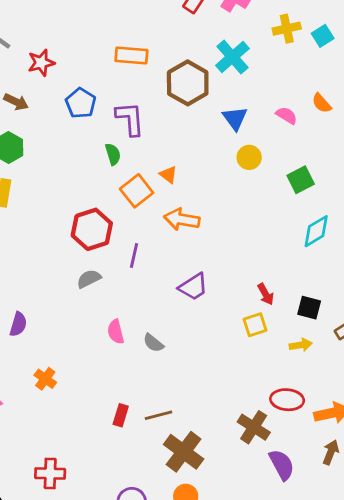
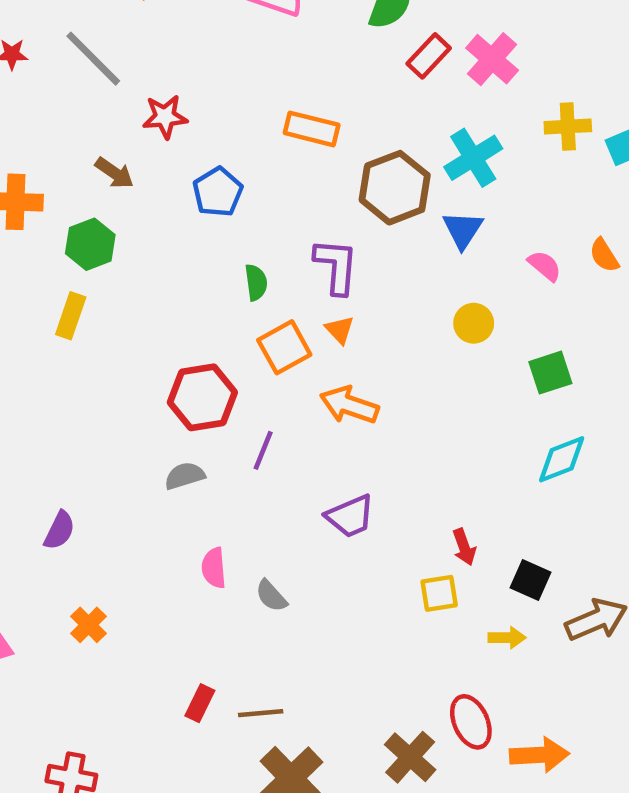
blue triangle: (235, 118) -> (463, 230), moved
purple L-shape: (130, 119) -> (336, 266), moved
red ellipse: (287, 400) -> (471, 722), turned 52

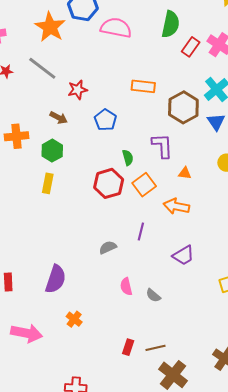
orange triangle: (340, 330) -> (185, 173), moved, turned -32
red hexagon: (202, 397) -> (109, 183), moved
purple semicircle: (59, 530) -> (56, 279), size x1.6

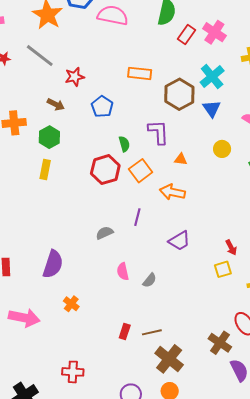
gray semicircle: (153, 295) -> (150, 280), turned -91

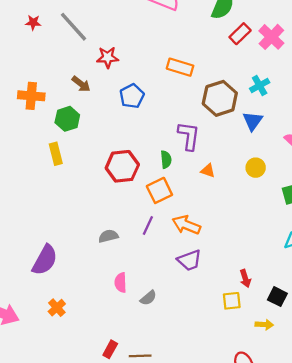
cyan cross: (212, 77) -> (260, 85), size x0.7
green semicircle: (124, 144) -> (166, 159), moved
yellow rectangle: (45, 170) -> (56, 154), turned -36
orange square: (141, 171) -> (159, 190), moved
orange arrow: (172, 192) -> (186, 225), moved

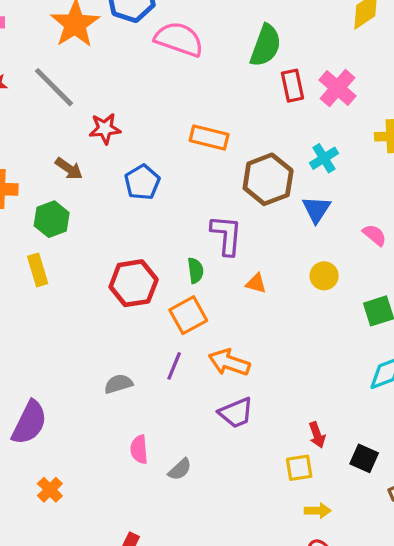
red rectangle: (240, 34) -> (292, 86), turned -55
yellow arrow: (264, 325) -> (318, 511), moved

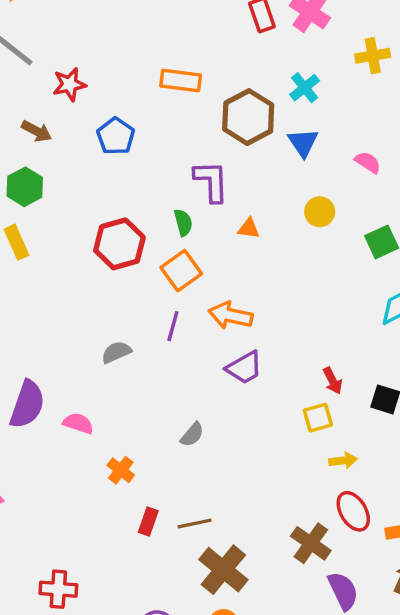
pink semicircle: (139, 449) -> (78, 423), moved, turned 120
orange cross: (50, 490) -> (121, 470), moved

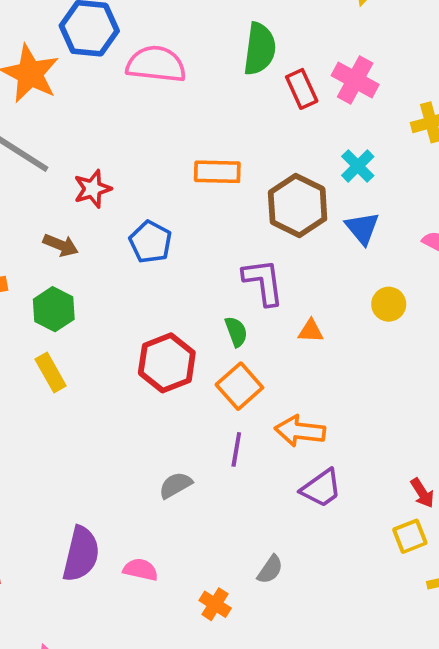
orange cross: (121, 470) -> (215, 604), moved

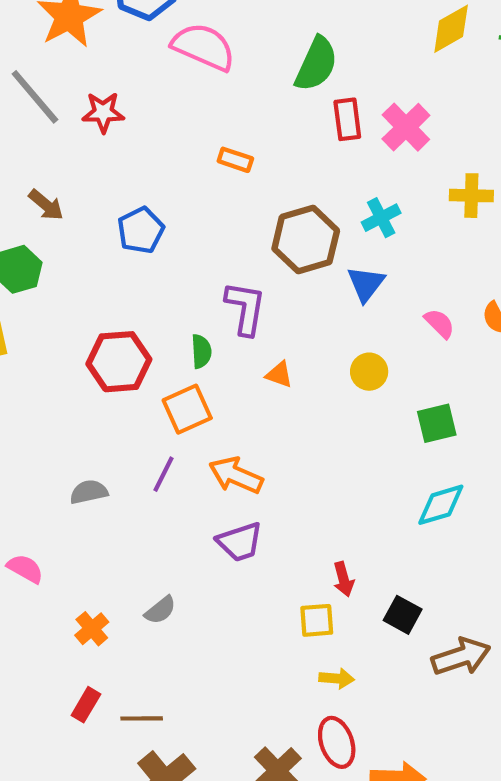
orange rectangle: (217, 172) -> (235, 160), moved, size x0.7
red star: (93, 189) -> (103, 112), moved

